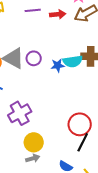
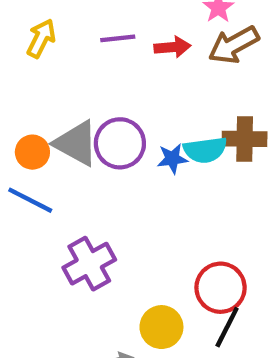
purple circle: (34, 58) -> (120, 143), size x1.5
yellow circle: (34, 142) -> (161, 327), moved

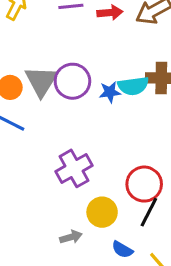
gray triangle: (76, 143) -> (41, 81), turned 33
purple cross: (89, 264) -> (74, 168), moved

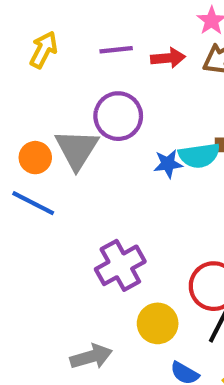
purple circle: (72, 81) -> (118, 116), moved
gray arrow: (71, 237) -> (91, 357), moved, size x1.4

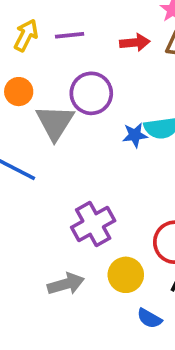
purple line: (116, 50) -> (70, 35), moved
orange circle: (35, 158) -> (19, 92), moved
gray arrow: (91, 357) -> (66, 284), moved

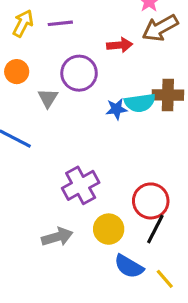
red arrow: (135, 43) -> (120, 45), moved
gray triangle: (55, 122) -> (48, 98), size x0.6
blue semicircle: (149, 318) -> (129, 266), size x1.4

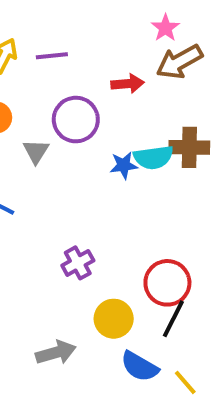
purple cross: (81, 185) -> (78, 263), size x0.7
gray arrow: (57, 237) -> (56, 353), moved

